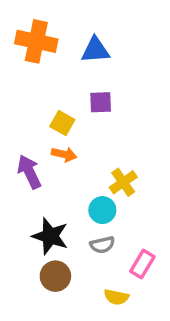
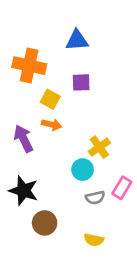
orange cross: (36, 41) -> (29, 66), moved
black star: (50, 236) -> (24, 191), moved
gray semicircle: (102, 245) -> (95, 198), moved
pink rectangle: (142, 264) -> (122, 188), moved

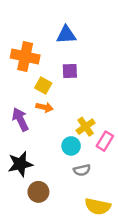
pink rectangle: (122, 188) -> (105, 141), moved
black star: (24, 191) -> (20, 164), turned -30
yellow semicircle: (94, 240) -> (98, 206), moved, size x1.5

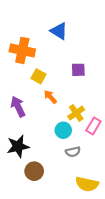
blue triangle: (66, 35) -> (59, 31), turned 36
purple square: (70, 71) -> (78, 70), moved
orange arrow: (44, 107) -> (50, 97), moved, turned -144

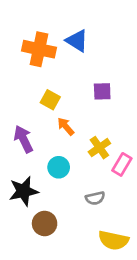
orange cross: (22, 50) -> (39, 49), moved
cyan circle: (63, 130) -> (59, 167), moved

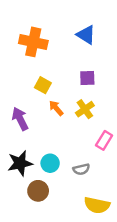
blue triangle: (77, 41) -> (86, 35), moved
yellow cross: (99, 148) -> (85, 109), moved
cyan circle: (59, 167) -> (50, 163), moved

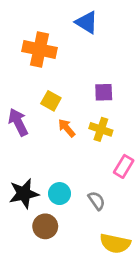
blue triangle: (86, 35) -> (87, 22), moved
yellow cross: (85, 109) -> (101, 129), turned -36
purple arrow: (20, 119) -> (18, 122), moved
gray semicircle: (81, 169) -> (97, 201), turned -112

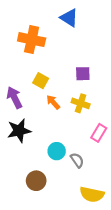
black star: (24, 194) -> (19, 131), moved
cyan circle: (59, 194) -> (57, 151), moved

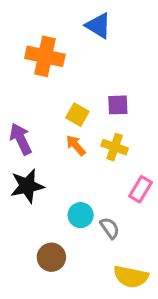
yellow square: (41, 81) -> (77, 115), moved

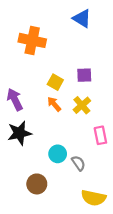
blue triangle: (98, 26) -> (82, 18), moved
yellow cross: (115, 147) -> (82, 105), turned 30
pink rectangle: (141, 189) -> (100, 135), turned -42

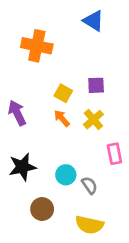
black star: (19, 133) -> (22, 167), moved
yellow semicircle: (94, 198) -> (89, 225), moved

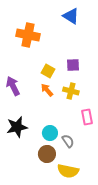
yellow cross: (93, 120) -> (71, 91), turned -35
brown circle: (42, 209) -> (47, 154), moved

